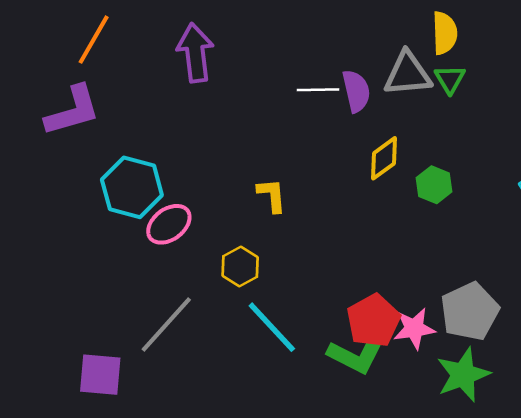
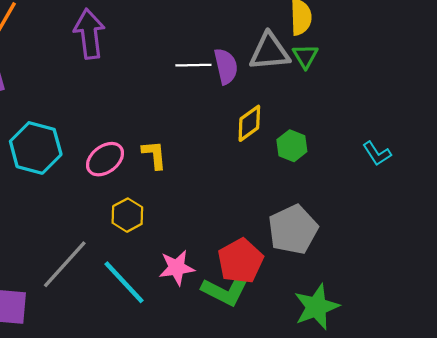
pink ellipse: (169, 224) -> (105, 159), moved
gray pentagon: (470, 311) -> (293, 230), moved
cyan line: (272, 327) -> (124, 282), moved
pink star: (414, 329) -> (177, 268), moved

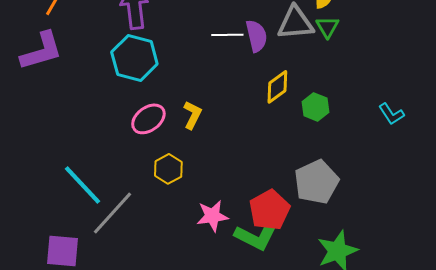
cyan hexagon: (36, 148) -> (134, 58), moved
yellow L-shape: (154, 155) -> (192, 115), turned 32
cyan line: (124, 282) -> (82, 185), moved

